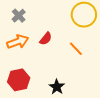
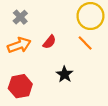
orange line: (76, 49) -> (85, 43), moved
black star: (57, 87) -> (65, 74), moved

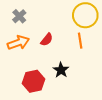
orange line: (85, 43) -> (80, 41), turned 35
red hexagon: (20, 86) -> (34, 81), moved

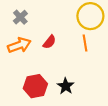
black star: (61, 70) -> (66, 86), moved

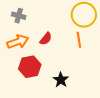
gray cross: (20, 17) -> (19, 16), turned -32
red hexagon: (35, 86) -> (30, 67), moved

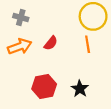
red hexagon: (30, 67) -> (44, 87), moved
black star: (61, 80) -> (80, 89), moved

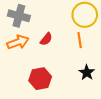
gray cross: (21, 18) -> (19, 16), size x1.5
black star: (80, 89) -> (87, 73), moved

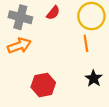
red semicircle: (46, 39) -> (53, 13), moved

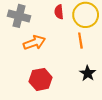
red semicircle: (53, 13) -> (59, 12), moved, turned 136
orange arrow: (19, 46) -> (34, 43), moved

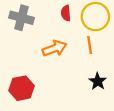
orange arrow: (34, 43) -> (54, 48), moved
red hexagon: (41, 79) -> (22, 88), moved

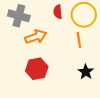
orange arrow: (54, 48) -> (36, 37), moved
red hexagon: (22, 88) -> (37, 69), moved

